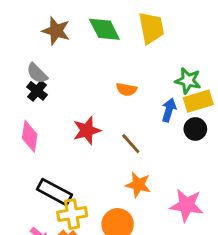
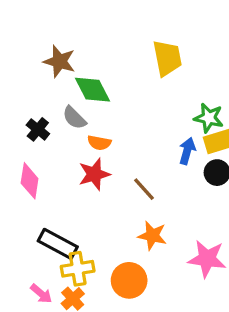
green diamond: (104, 29) -> (93, 90), moved
gray semicircle: (37, 73) -> (74, 118), moved
orange semicircle: (126, 89) -> (99, 143), moved

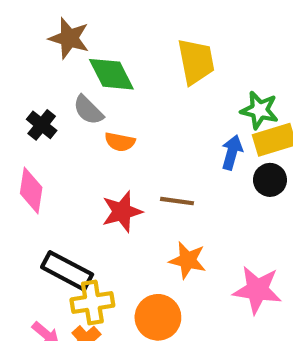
yellow trapezoid: (167, 58) -> (196, 61), moved
red star: (94, 174) -> (122, 212), moved
brown line: (144, 189) -> (177, 201), turned -40

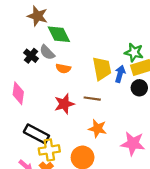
yellow trapezoid: (196, 61) -> (102, 69), moved
black cross: (42, 125) -> (31, 56), moved

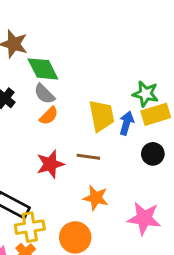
gray semicircle: (47, 52) -> (44, 94), moved
orange semicircle: (63, 69) -> (49, 116), turned -56
black circle: (139, 88) -> (153, 154), moved

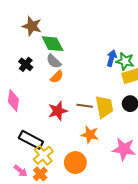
yellow trapezoid: (102, 116) -> (104, 107), moved
blue arrow: (126, 123) -> (112, 58), moved
yellow cross: (30, 227) -> (43, 155), turned -30

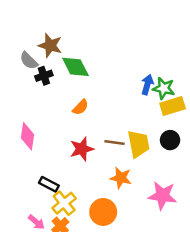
gray semicircle: (54, 61) -> (29, 61), moved
black cross: (26, 64) -> (44, 76), moved, turned 32
black rectangle: (31, 140) -> (49, 184), size x0.7

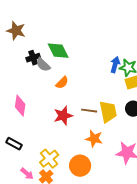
brown star: (50, 45) -> (16, 31), moved
gray semicircle: (29, 61) -> (43, 65), moved
black rectangle: (49, 184) -> (14, 144), moved

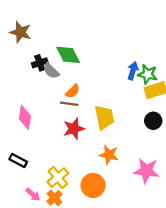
brown line: (89, 111) -> (69, 104), moved
yellow trapezoid: (108, 112) -> (104, 117), moved

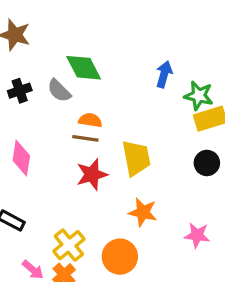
black cross: (40, 63) -> (20, 91), moved
blue arrow: (133, 71) -> (164, 74), moved
orange semicircle: (73, 91) -> (90, 120), turned -126
pink star: (146, 171) -> (197, 235), size x0.7

